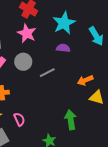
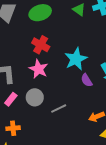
purple semicircle: (63, 48) -> (87, 80), moved, turned -128

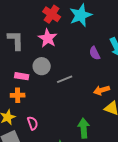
cyan star: (76, 59) -> (81, 15), moved
pink rectangle: (11, 99) -> (22, 76), moved, turned 56

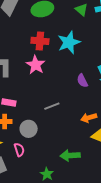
red cross: (52, 14) -> (40, 41), turned -30
gray circle: (42, 66) -> (29, 129), moved
green arrow: (84, 128) -> (70, 155), turned -90

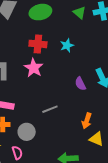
cyan star: (69, 42) -> (67, 45), size x0.6
orange arrow: (89, 118) -> (87, 121), turned -56

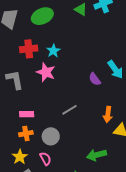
red cross: (38, 44) -> (29, 49), moved
cyan star: (67, 45) -> (53, 51), moved

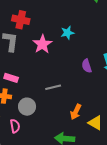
red cross: (29, 49) -> (21, 20), moved
cyan star: (53, 51) -> (67, 33), moved
orange arrow: (108, 114) -> (76, 112), moved

